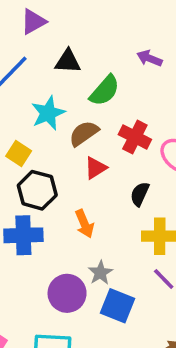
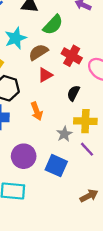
gray star: (100, 273) -> (64, 134), moved

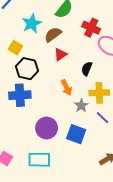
red cross: (72, 56) -> (91, 28), moved
orange arrow: (37, 111) -> (66, 88), moved

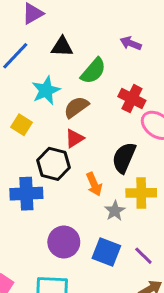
red triangle: (60, 54) -> (74, 138), moved
black hexagon: (27, 69) -> (54, 164), moved
black semicircle: (87, 69) -> (124, 158), size x1.5
purple line: (102, 118) -> (143, 256), moved

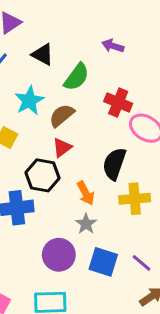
black triangle: (62, 47) -> (43, 54), turned 30
gray star: (115, 211) -> (86, 224), moved

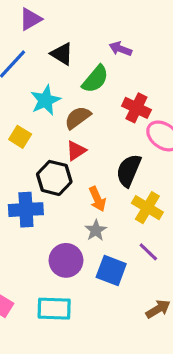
purple arrow: (113, 46) -> (120, 49), moved
yellow cross: (135, 199) -> (147, 208), turned 32
purple line: (142, 263) -> (148, 252), moved

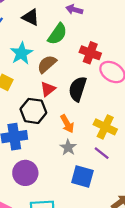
black semicircle: (129, 170) -> (78, 89), moved
purple line: (148, 252) -> (102, 153), moved
purple circle: (66, 260) -> (25, 173), moved

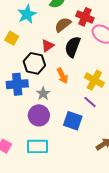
brown semicircle: (47, 64) -> (63, 25), moved
gray star: (68, 147) -> (43, 93), moved
purple circle: (25, 173) -> (39, 115), moved

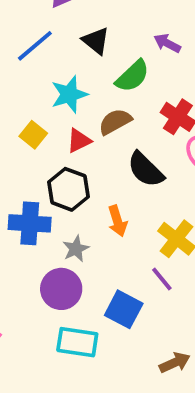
brown semicircle: (63, 25) -> (115, 122), moved
red triangle: (48, 46) -> (79, 141), moved
black semicircle: (73, 47) -> (146, 170), turned -75
cyan rectangle: (38, 146) -> (77, 342), moved

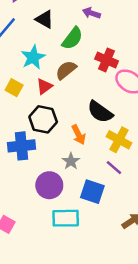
black semicircle: (146, 170) -> (100, 112), moved
gray star: (76, 249) -> (71, 161), moved

